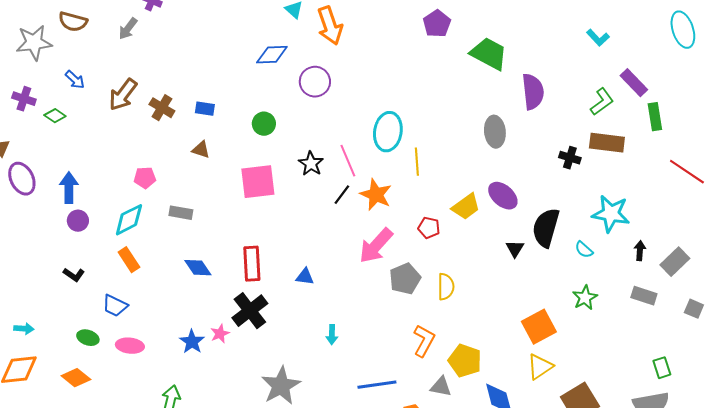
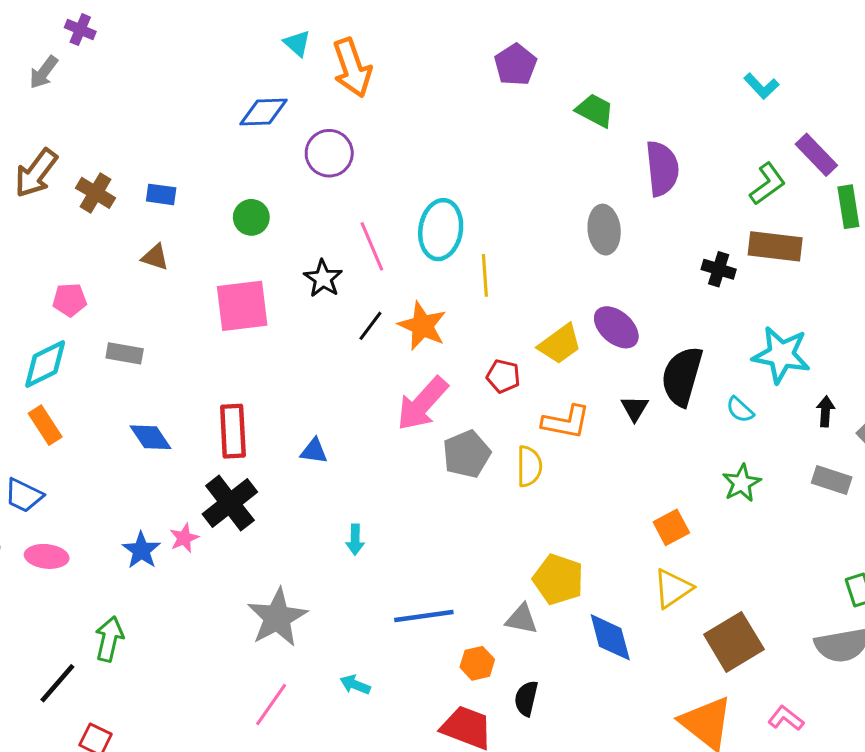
green trapezoid: (489, 54) -> (595, 110), size x0.7
pink line: (348, 161) -> (372, 246), moved
orange square: (539, 327) -> (671, 527), size x0.7
orange L-shape: (424, 341) -> (566, 422), moved, turned 72

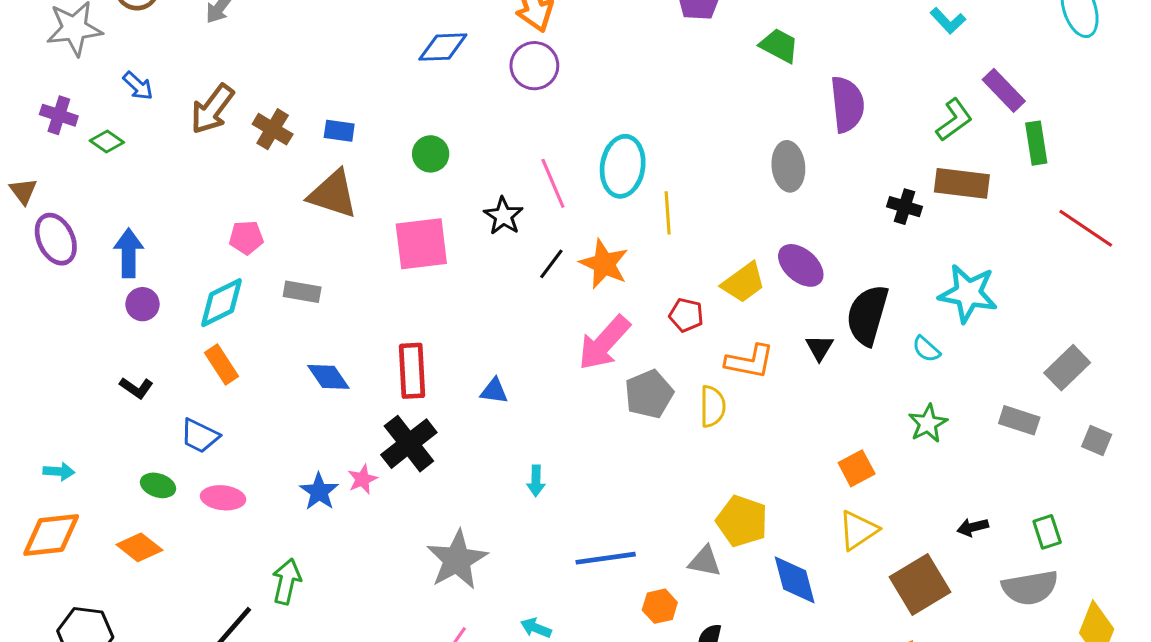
purple circle: (329, 153) -> (534, 66), moved
brown triangle: (155, 257) -> (333, 194), size x1.8
black arrow: (826, 411) -> (973, 527), moved, turned -108

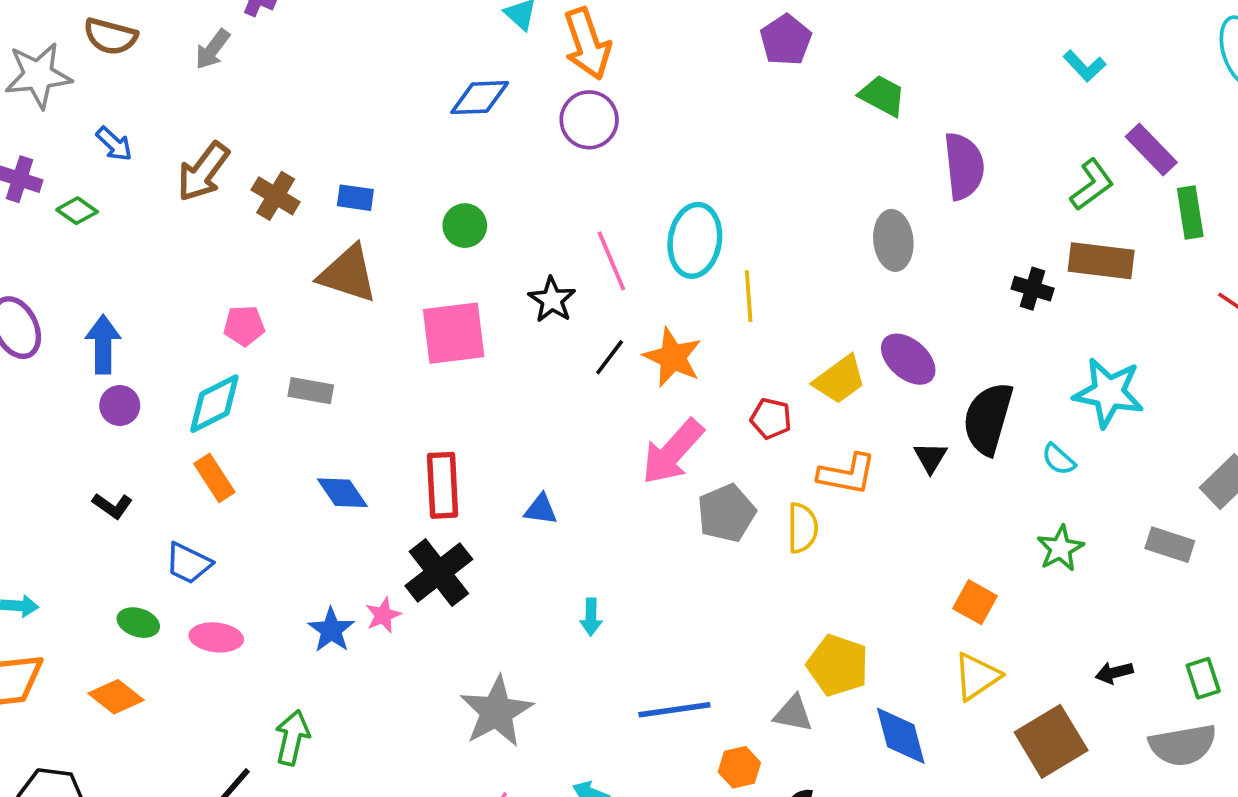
orange square: (857, 468) -> (975, 602), turned -33

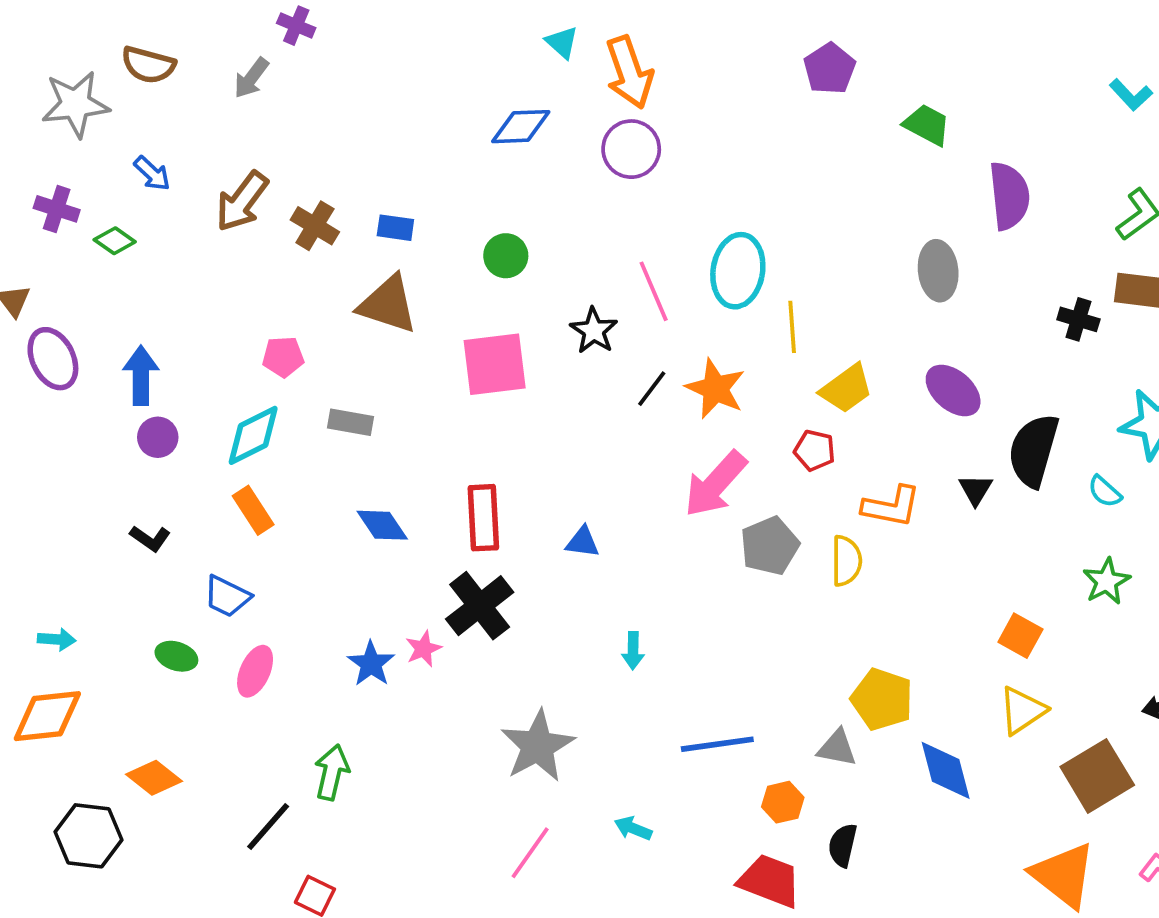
yellow trapezoid: (840, 380) -> (846, 389), moved
pink ellipse: (216, 637) -> (255, 671), turned -72
orange diamond: (116, 697) -> (154, 778), moved

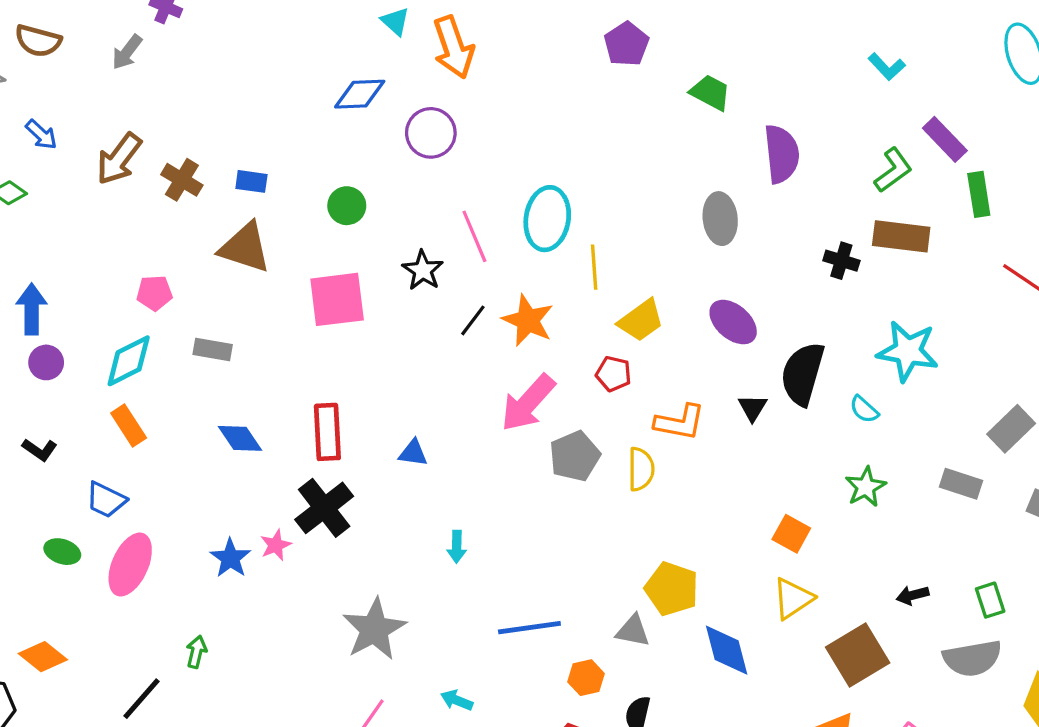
purple circle: (631, 149) -> (431, 133), moved
pink ellipse: (255, 671) -> (130, 564), size x1.4
green arrow: (332, 772) -> (196, 652), size x0.7

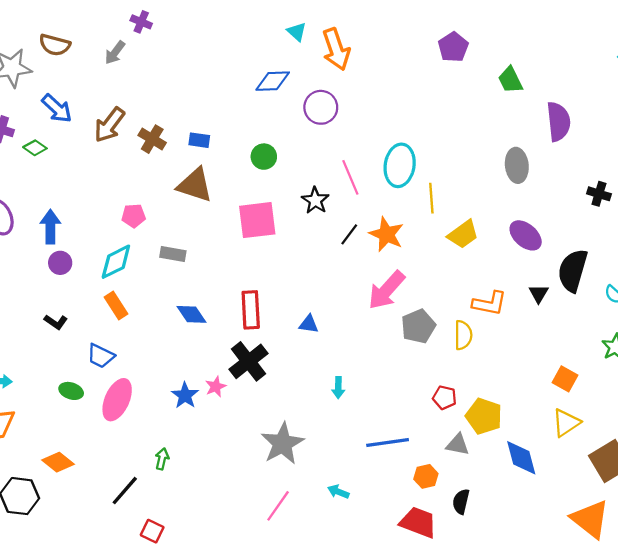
green trapezoid: (710, 93) -> (510, 80), turned -144
blue arrow: (41, 135) -> (57, 108), size x1.4
red pentagon: (613, 374) -> (445, 398), moved

